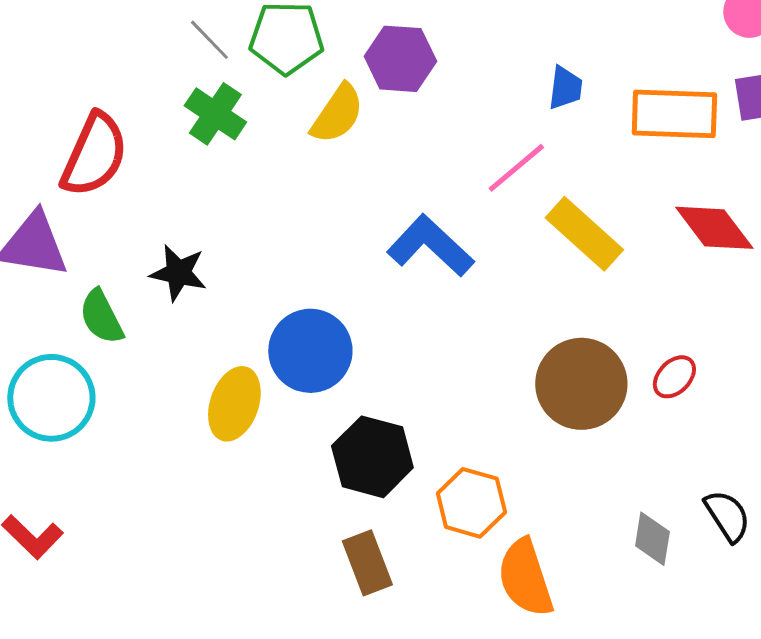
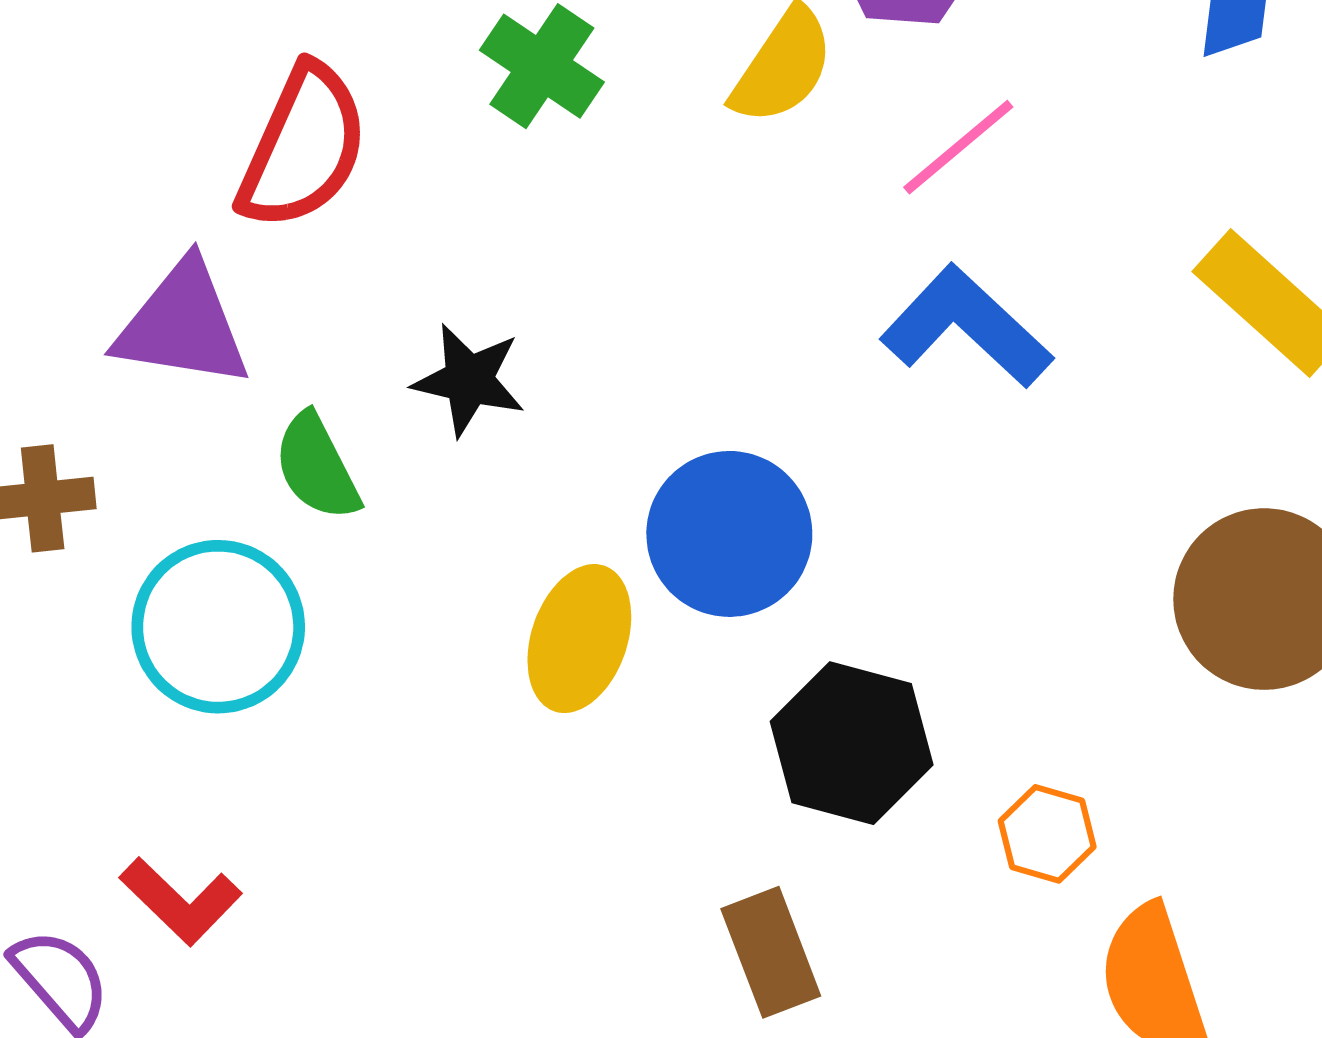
pink line: (516, 168) -> (958, 147), moved
orange hexagon: (471, 503) -> (1047, 834), size x0.7
brown rectangle: (367, 563) -> (771, 952), moved

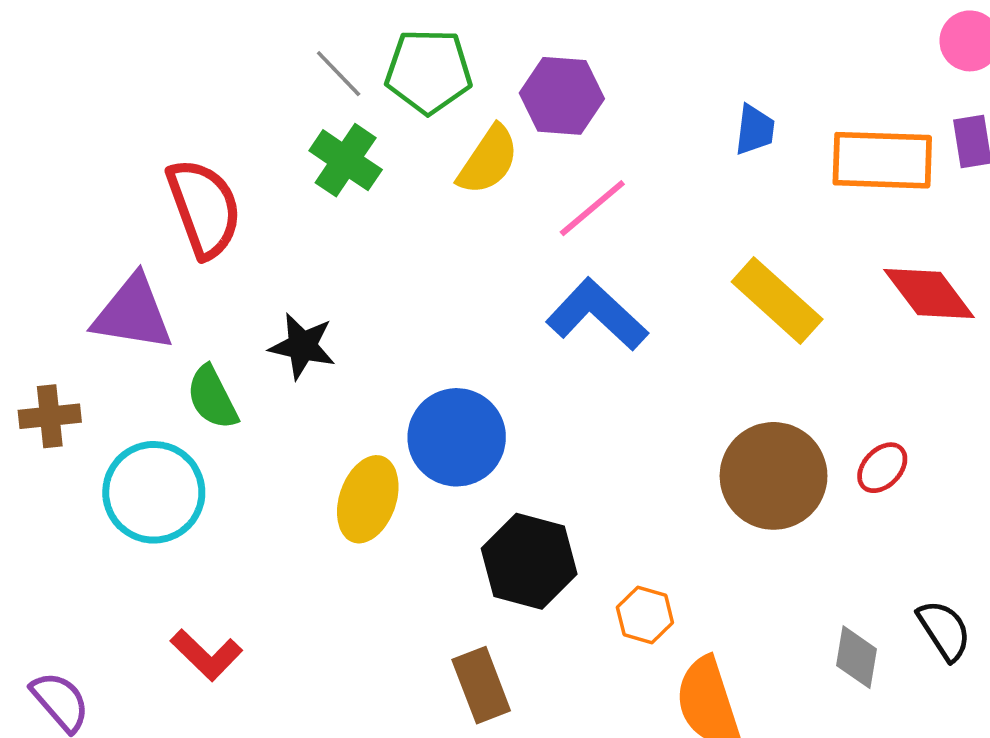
red semicircle: (303, 147) -> (204, 208), turned -44
red L-shape: (181, 901) -> (206, 655), moved

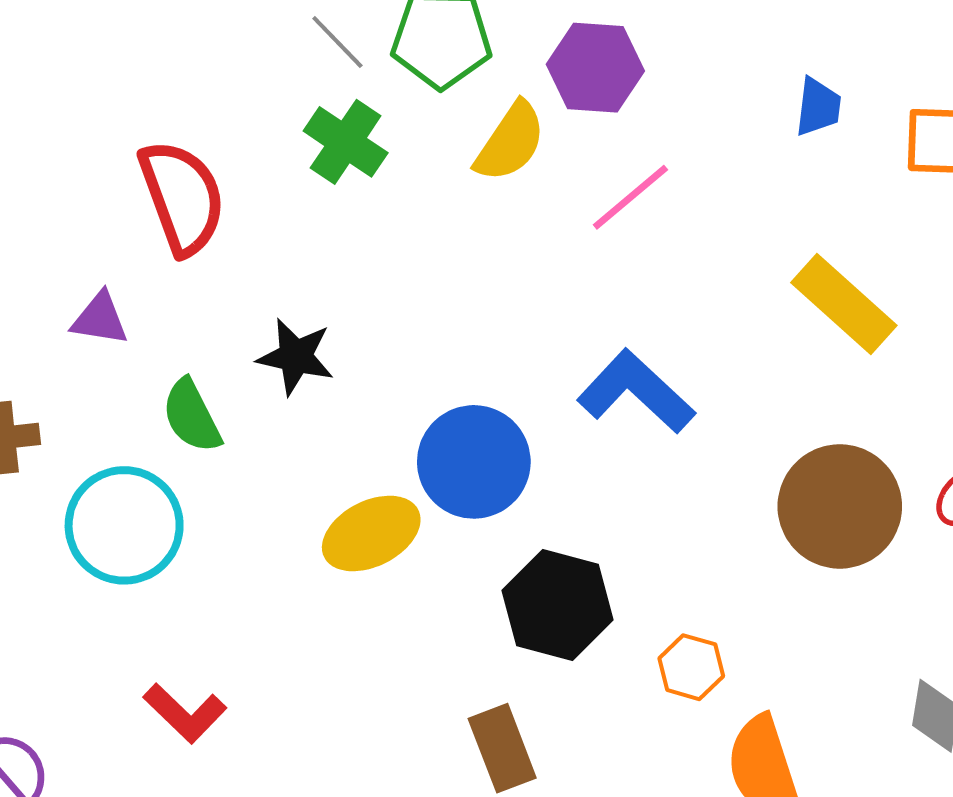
purple triangle: (133, 313) -> (100, 319), size x0.6
blue L-shape: (597, 315) -> (636, 392), moved
yellow ellipse: (368, 499) -> (371, 533), turned 44

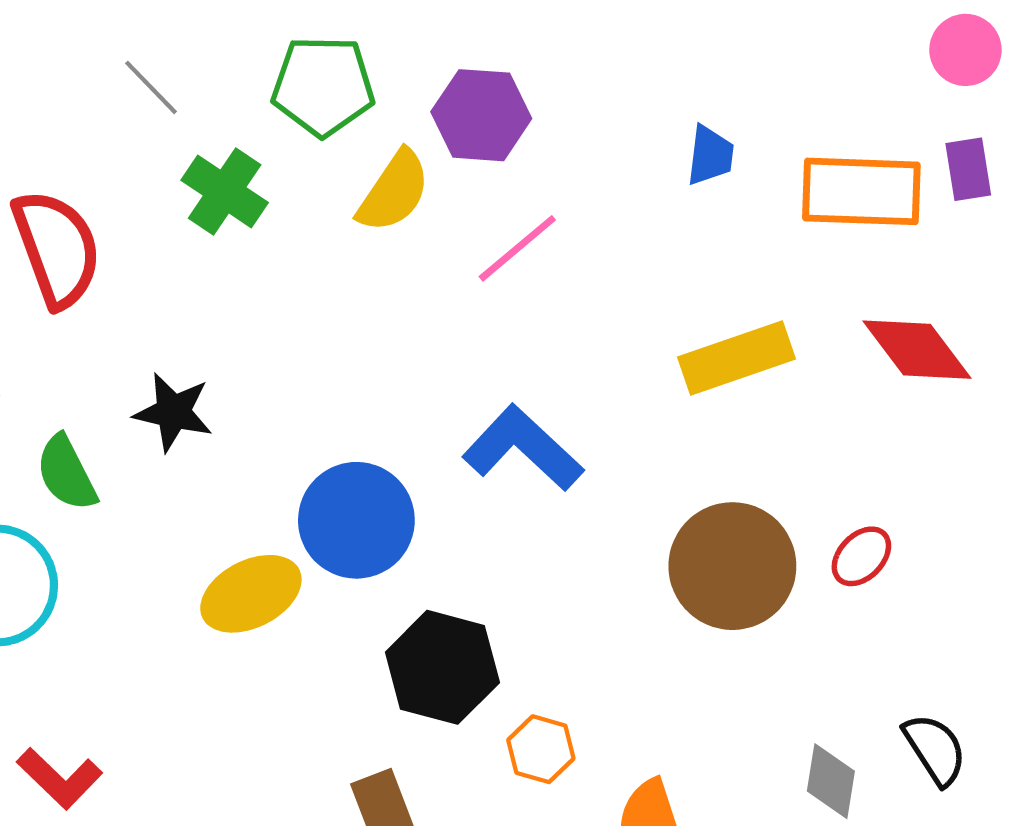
gray line: (337, 42) -> (151, 87), moved
yellow rectangle: (844, 304) -> (737, 358), turned -61
orange hexagon: (691, 667) -> (541, 749), moved

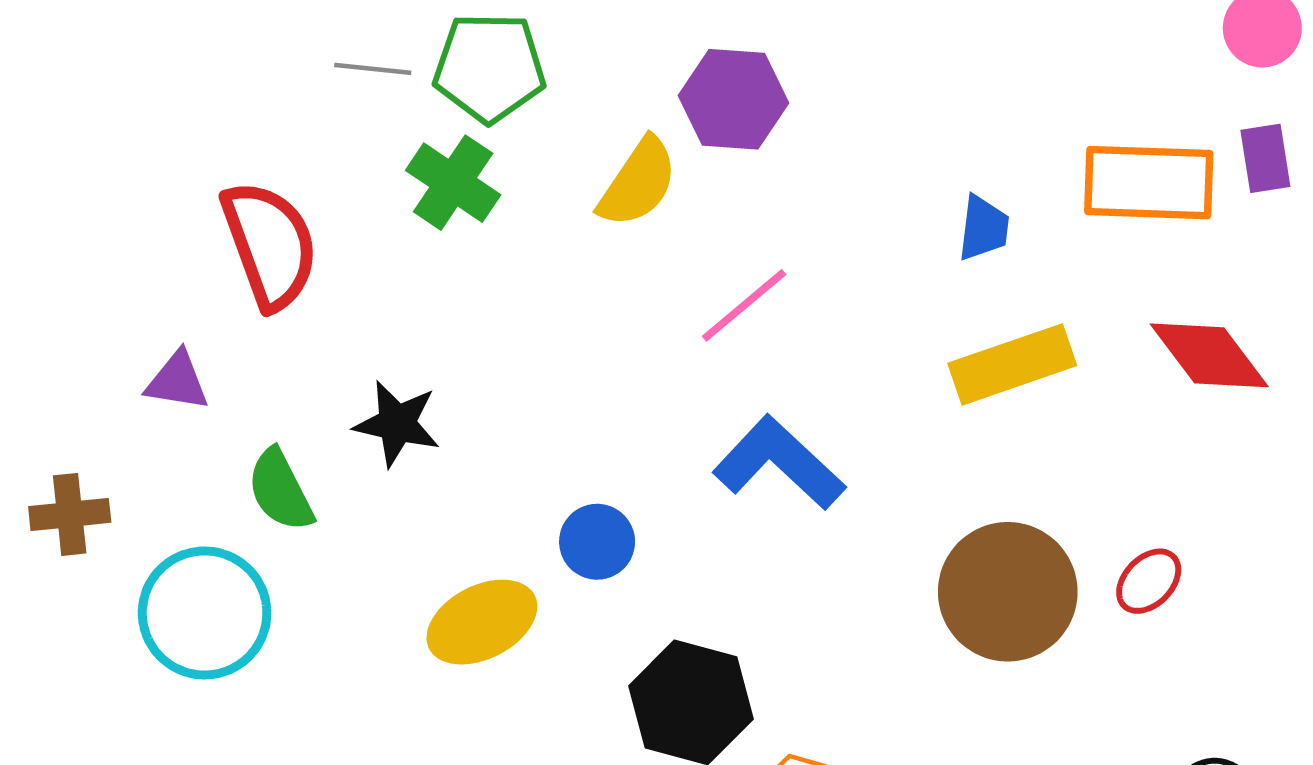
green pentagon: (323, 86) -> (489, 67), moved
gray line: (151, 87) -> (373, 69), turned -40
blue trapezoid: (710, 155) -> (983, 228), moved
pink line: (517, 248) -> (744, 305), moved
blue circle: (356, 520) -> (597, 542), size x0.6

